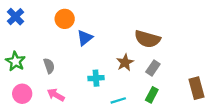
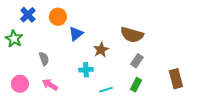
blue cross: (15, 17) -> (28, 15), moved
green star: (15, 61) -> (14, 39), moved
brown star: (125, 62) -> (101, 50), moved

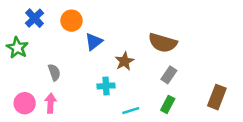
brown rectangle: (176, 79) -> (217, 97), turned 36
pink arrow: (50, 85) -> (51, 103), moved, turned 63

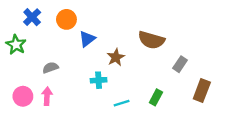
gray semicircle: (54, 72) -> (50, 68), turned -91
gray rectangle: (169, 75) -> (180, 64), moved

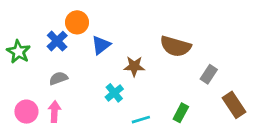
blue cross: (32, 17) -> (57, 41), moved
brown star: (116, 57) -> (134, 66), turned 30
cyan cross: (99, 80) -> (114, 93), turned -35
brown rectangle: (202, 91) -> (234, 105), turned -55

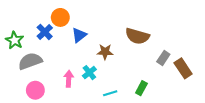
gray semicircle: (58, 78) -> (30, 61), moved, size x1.6
brown rectangle: (234, 105) -> (183, 68), moved
pink circle: (26, 112) -> (35, 90), moved
pink arrow: (54, 112) -> (69, 79), moved

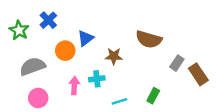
orange circle: (60, 17) -> (65, 51), moved
blue cross: (45, 32) -> (48, 20), moved
green star: (15, 40) -> (19, 30), moved
cyan cross: (89, 73) -> (97, 79), turned 32

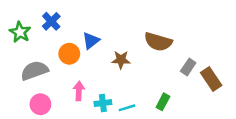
cyan cross: (97, 79) -> (103, 103), moved

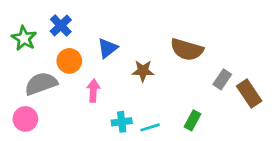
orange circle: (69, 54) -> (69, 61), moved
pink arrow: (79, 91) -> (93, 91), moved
pink circle: (40, 104) -> (25, 119), moved

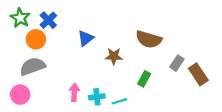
green star: (24, 38) -> (20, 18), moved
orange circle: (69, 61) -> (36, 39), moved
pink arrow: (93, 91) -> (74, 92), moved
green rectangle: (193, 120) -> (144, 79), moved

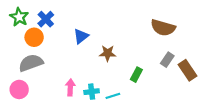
brown semicircle: (149, 39) -> (163, 28), moved

